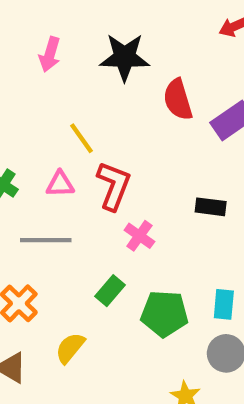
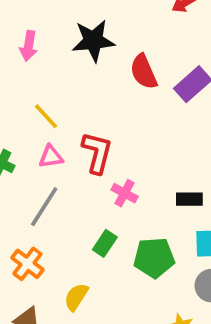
yellow line: (81, 138) -> (46, 116), moved
black rectangle: (211, 207) -> (189, 199), moved
gray line: (46, 240) -> (44, 207), turned -51

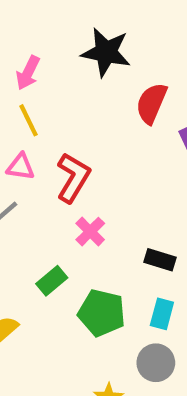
pink arrow: (29, 46) -> (28, 73), moved
red semicircle: (144, 72) -> (151, 103), turned 30

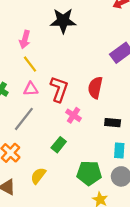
red semicircle: (151, 103) -> (95, 88), moved
green pentagon: (102, 313) -> (89, 173), moved

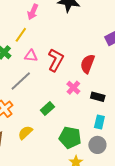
yellow line: (30, 64) -> (21, 35), moved, turned 63
pink cross: (73, 115) -> (73, 88), moved

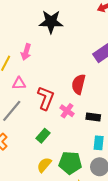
pink arrow: (33, 12) -> (26, 52), moved
red L-shape: (56, 60) -> (46, 98), moved
yellow semicircle: (25, 133) -> (44, 165), moved

